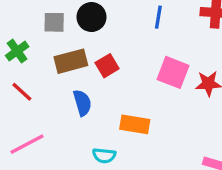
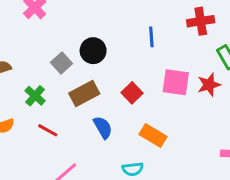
gray square: (54, 22) -> (61, 63), turned -30
red square: (107, 66) -> (132, 93), moved
orange rectangle: (135, 124) -> (153, 136), turned 35

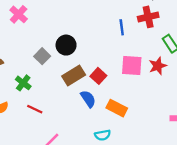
blue line: (151, 37) -> (122, 27), moved
brown rectangle: (84, 93) -> (74, 75), moved
blue semicircle: (103, 127) -> (88, 99), moved

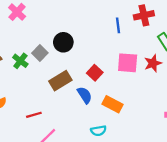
brown rectangle: (74, 75) -> (60, 81), moved
green cross: (23, 83) -> (20, 61), moved
red line: (35, 109) -> (34, 115), moved, turned -42

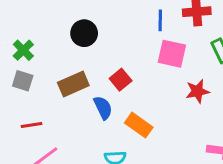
gray square: (40, 53) -> (23, 81), moved, turned -35
pink square: (128, 63) -> (172, 54), moved
red star: (153, 63) -> (197, 91), moved

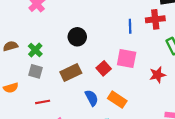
pink square: (172, 54) -> (127, 58), moved
blue semicircle: (103, 108) -> (92, 98), moved

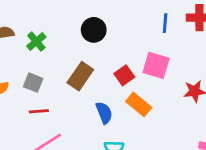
gray square: (35, 71) -> (33, 83), moved
brown rectangle: (71, 72) -> (80, 76), turned -36
orange rectangle: (117, 100) -> (139, 104), moved

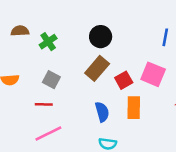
brown rectangle: (80, 76) -> (97, 68), moved
gray square: (33, 83) -> (51, 80), moved
orange rectangle: (139, 104) -> (134, 108), turned 45

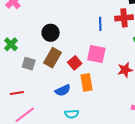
gray square: (51, 80) -> (29, 64), moved
blue semicircle: (102, 112) -> (63, 90), turned 91

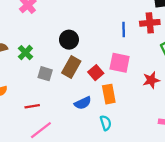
cyan semicircle: (72, 114) -> (106, 123), moved, turned -104

